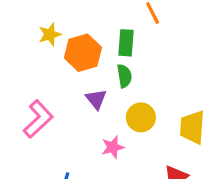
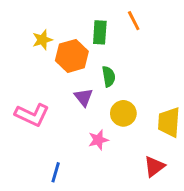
green rectangle: (126, 43) -> (100, 32), moved
pink L-shape: (38, 119) -> (32, 115), turned 68

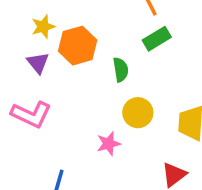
green rectangle: (100, 32) -> (157, 39), moved, turned 55
purple triangle: (84, 97) -> (38, 63), moved

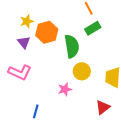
green semicircle: (121, 70) -> (72, 46), size x1.6

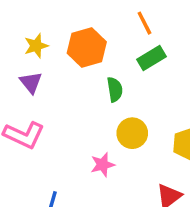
orange hexagon: (47, 32) -> (87, 48), moved
green semicircle: (72, 46) -> (115, 89), size x0.6

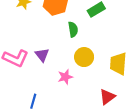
purple triangle: (31, 82) -> (42, 55), moved

